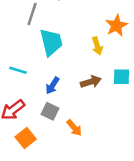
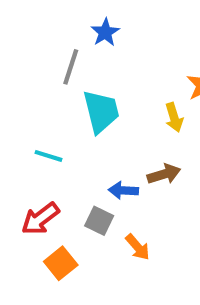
blue arrow: (52, 86) -> (123, 190), moved, turned 60

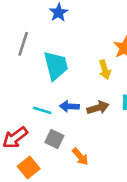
gray line: (71, 67) -> (23, 44), moved
cyan line: (48, 156) -> (42, 110), moved
blue arrow: (123, 190) -> (69, 106), moved

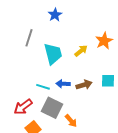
yellow arrow: (105, 70) -> (81, 51), moved, turned -112
gray square: (54, 139) -> (52, 108), size x1.5

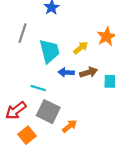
blue arrow: (63, 84) -> (66, 72), moved
brown arrow: (84, 85) -> (89, 72), moved
orange arrow: (71, 121) -> (70, 126), turned -88

